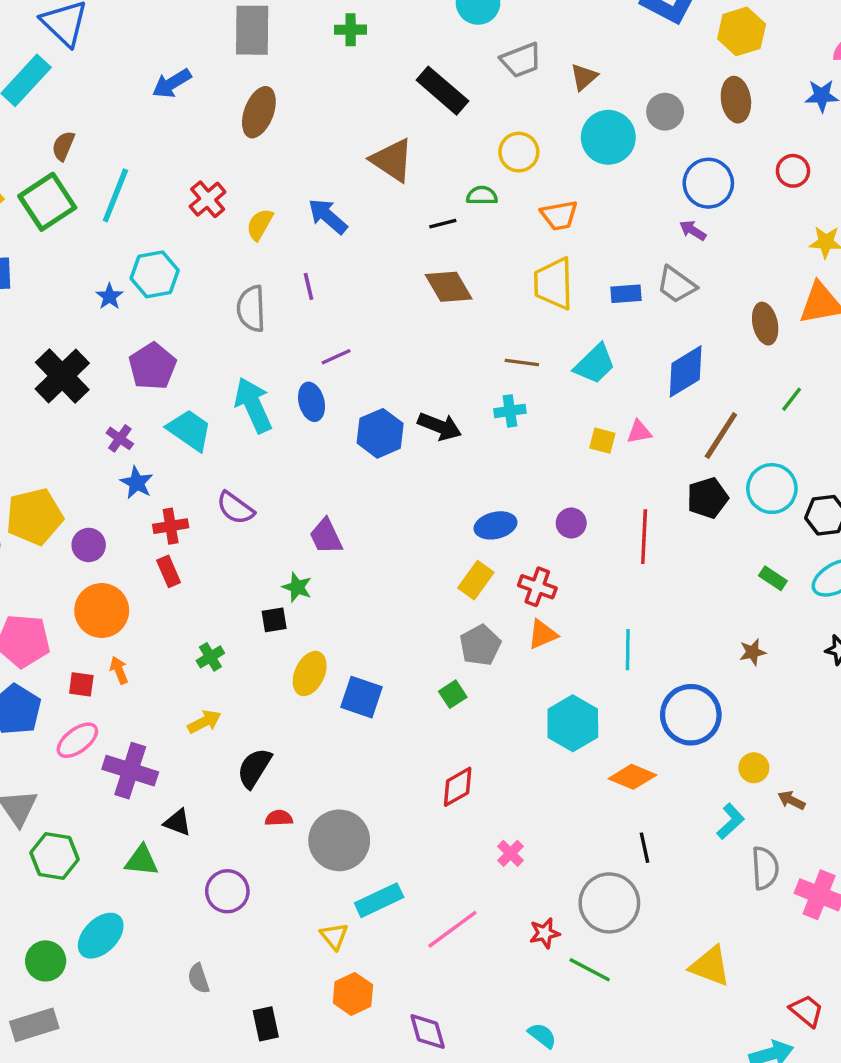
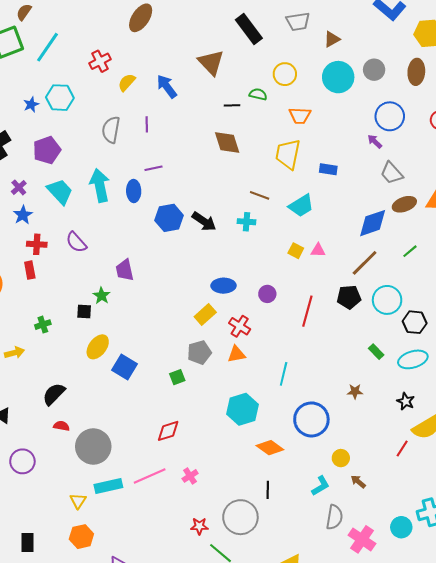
gray trapezoid: (676, 285) -> (392, 173), moved
brown ellipse: (765, 324) -> (404, 204), turned 70
blue diamond: (686, 371) -> (373, 223), moved
yellow arrow: (204, 722) -> (14, 353), moved
pink line: (452, 929) -> (150, 476), moved

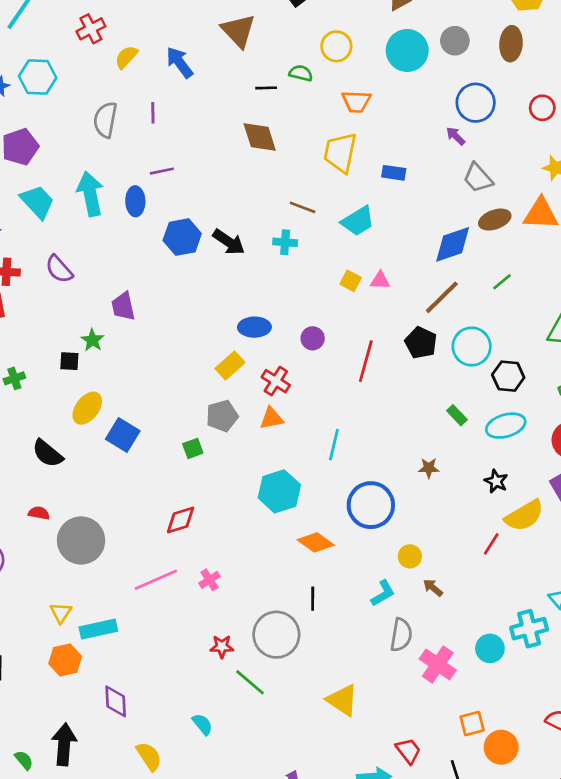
black pentagon: (349, 297) -> (421, 343), turned 30
black semicircle: (54, 394) -> (48, 453), moved, turned -95
cyan rectangle: (108, 486) -> (98, 629), moved

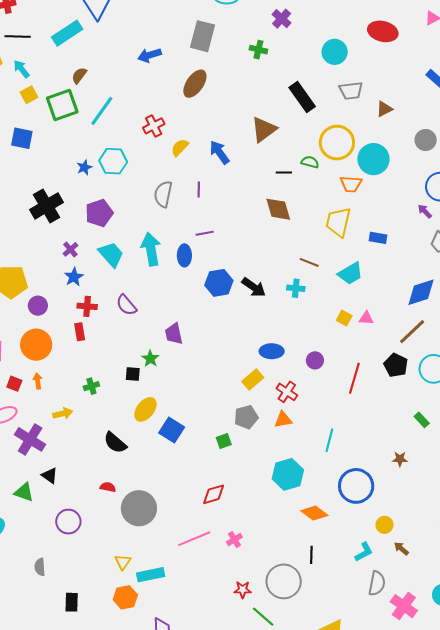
brown triangle: (238, 31) -> (264, 129), turned 36
yellow circle: (336, 46) -> (337, 143), size x1.5
cyan circle: (407, 50) -> (373, 159), moved

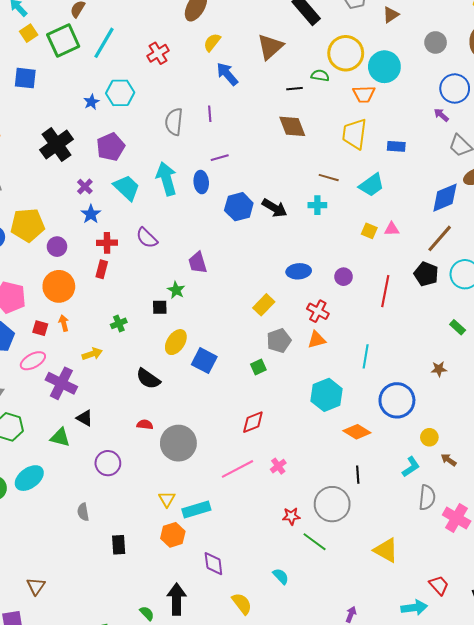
yellow semicircle: (180, 147) -> (212, 42), moved
red rectangle: (80, 332) -> (102, 269), turned 30
yellow rectangle: (253, 380) -> (264, 305), moved

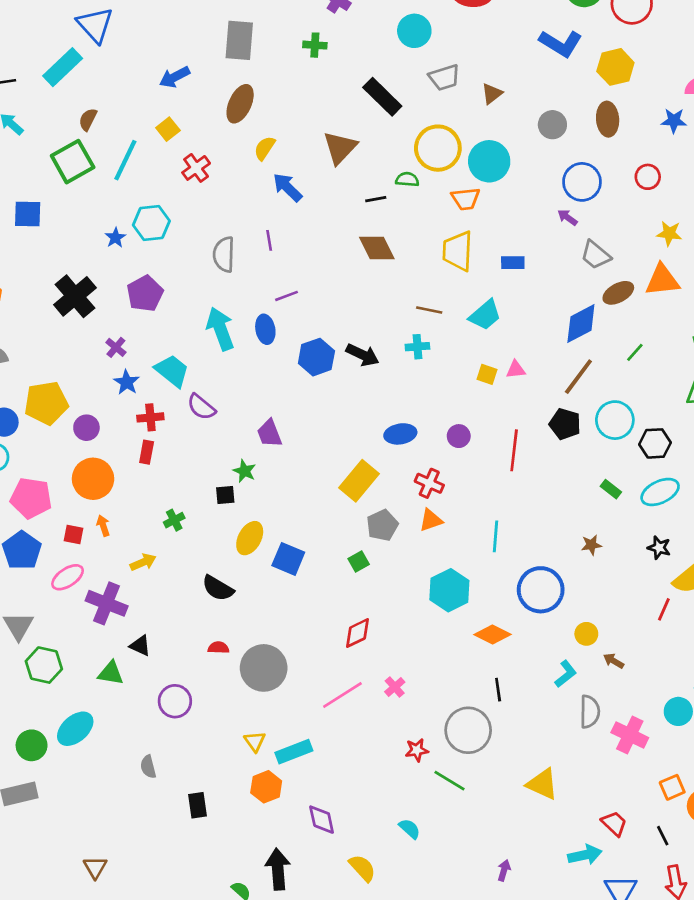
yellow square: (29, 33) -> (168, 129), moved
cyan trapezoid: (127, 188) -> (172, 371), moved
yellow rectangle: (264, 305) -> (359, 481), size x1.4

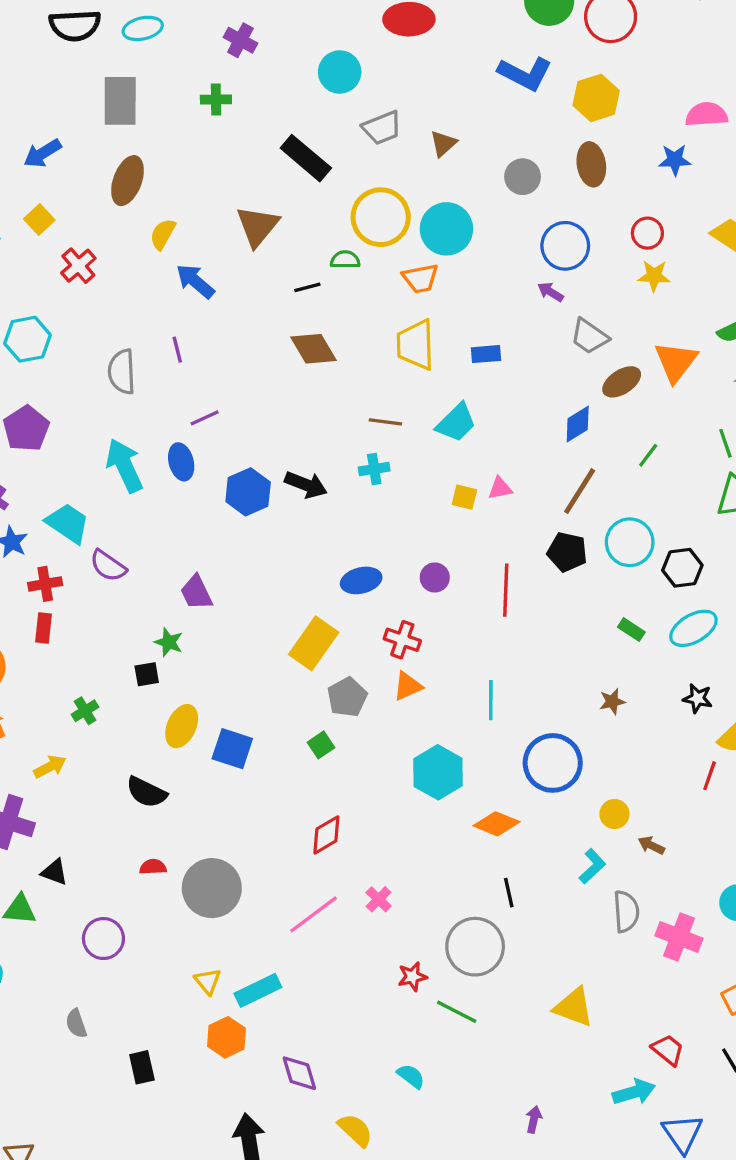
yellow star: (669, 233) -> (654, 276), moved
orange triangle: (662, 280) -> (676, 362), turned -42
blue diamond: (581, 323) -> (578, 424), size x0.7

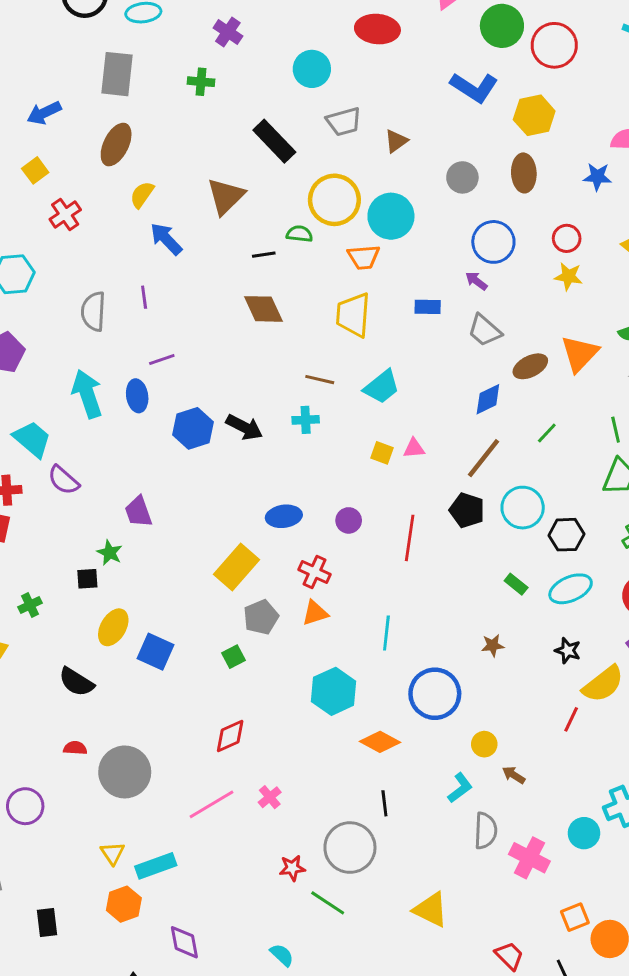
gray trapezoid: (589, 336) -> (485, 330), moved
blue rectangle: (486, 354) -> (428, 307), moved

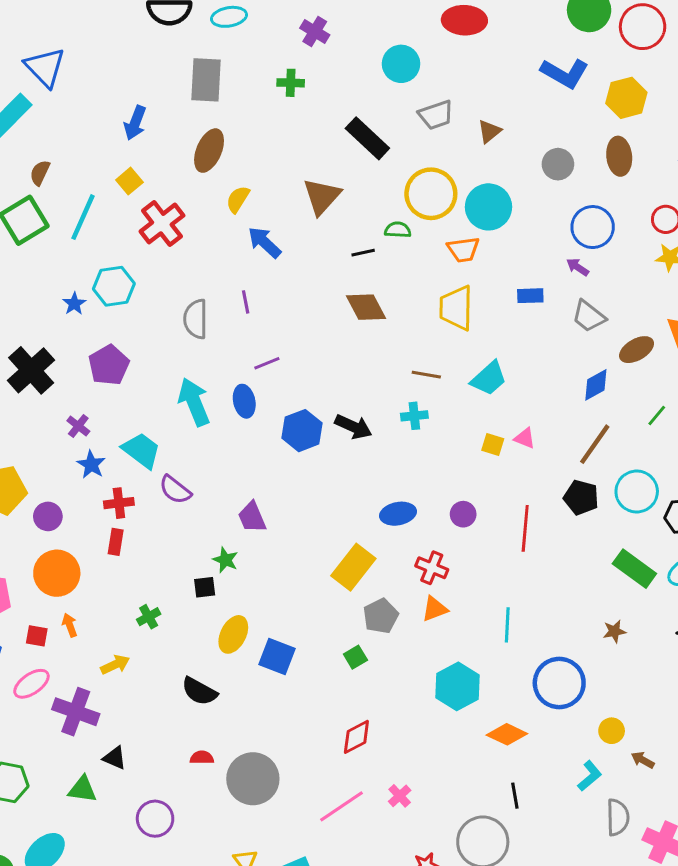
blue arrow: (44, 113) -> (135, 123), turned -40
red cross: (65, 214) -> (162, 224), size x1.4
pink triangle: (414, 448) -> (525, 438), turned 30
green rectangle: (516, 584) -> (634, 569), size x1.8

